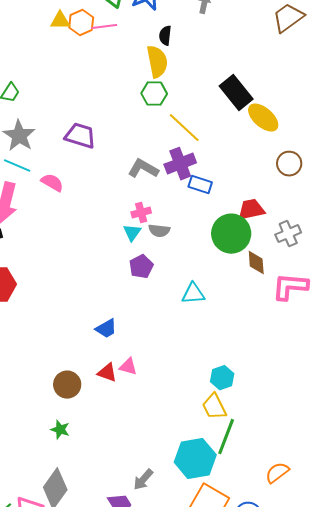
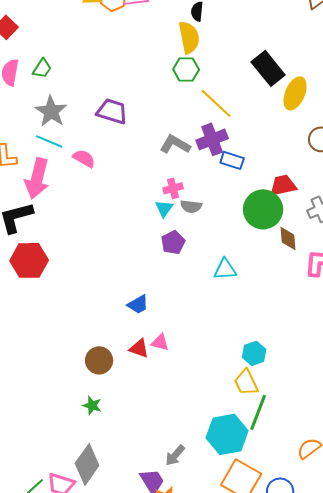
yellow ellipse: (263, 118) -> (295, 93), turned 72

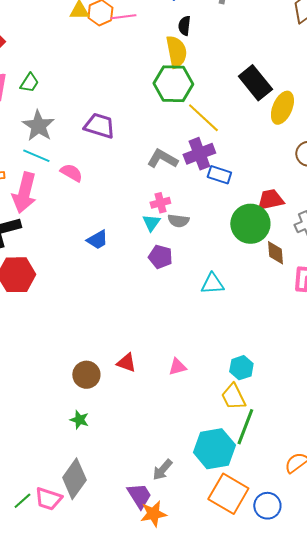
green hexagon: (186, 69) -> (173, 84), size x1.5
purple pentagon: (173, 242) -> (160, 257), turned -30
blue trapezoid: (138, 304) -> (97, 240), moved
pink triangle: (160, 342) -> (177, 367), moved, turned -30

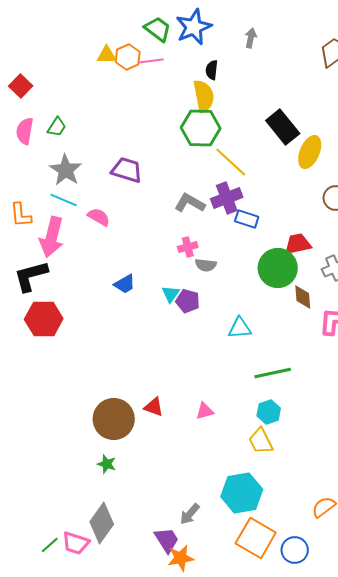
cyan triangle: (151, 223) -> (171, 294), moved
brown circle: (86, 375) -> (114, 419), size x1.5
green line: (245, 427) -> (273, 373), moved, turned 57

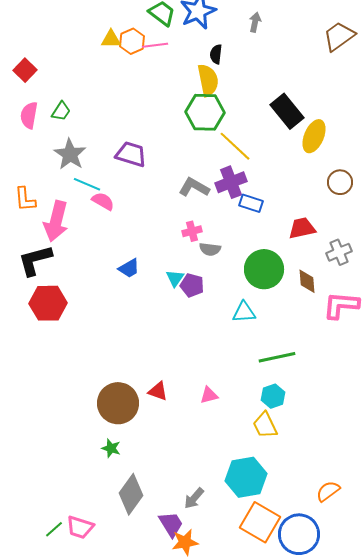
cyan line: (64, 200) -> (87, 184), moved
green circle: (278, 268) -> (264, 269), moved
gray diamond: (102, 523) -> (131, 494), moved
blue circle: (295, 550) -> (299, 534), size x1.5

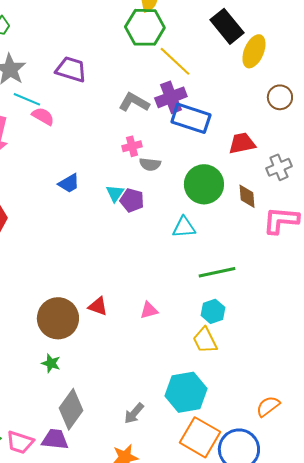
blue rectangle: (251, 203) -> (191, 118), size x1.6
purple trapezoid: (171, 524) -> (55, 439), moved, turned -52

